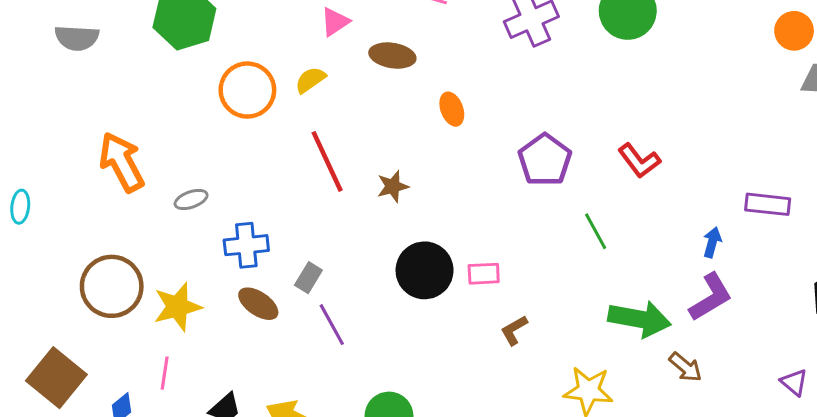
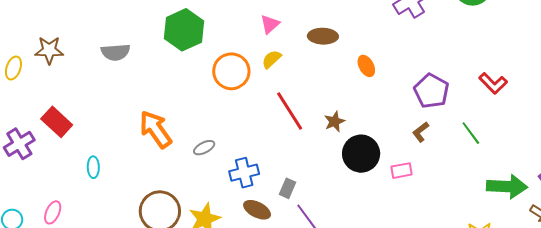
pink triangle: (335, 22) -> (270, 24), moved
black circle: (425, 270) -> (361, 154), moved
brown L-shape: (514, 330) -> (421, 132), moved

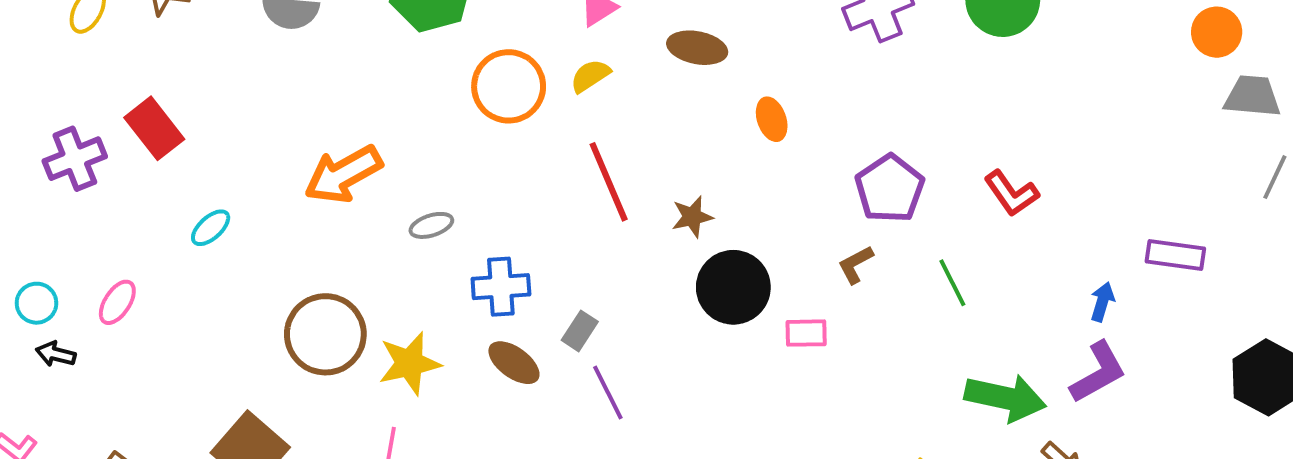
orange arrow: (156, 129) -> (343, 174), turned -93
cyan ellipse: (93, 167) -> (211, 228), turned 40

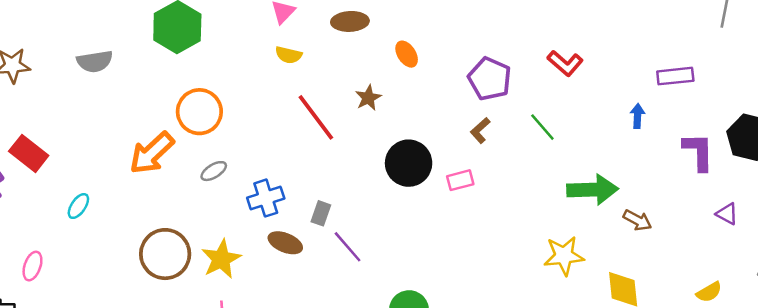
yellow semicircle: (590, 76) -> (289, 55), turned -120
orange circle: (509, 86) -> (199, 112), moved
brown star: (692, 217) -> (368, 98), moved
purple L-shape: (1098, 372) -> (698, 152), moved, turned -48

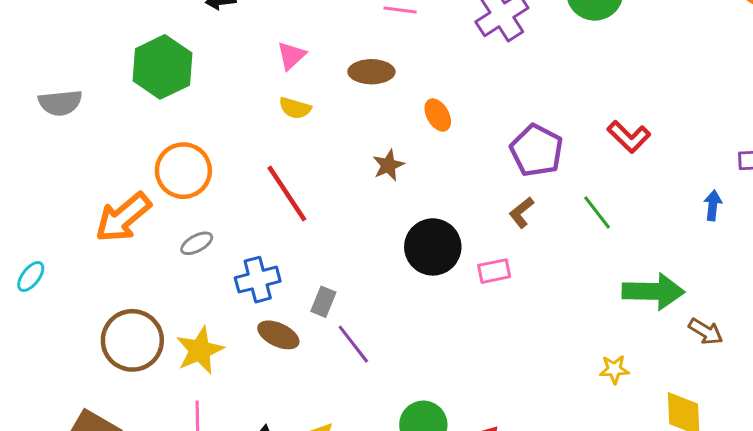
red line: (316, 117) -> (287, 194), moved
yellow star: (564, 256) -> (614, 369), size x0.6

